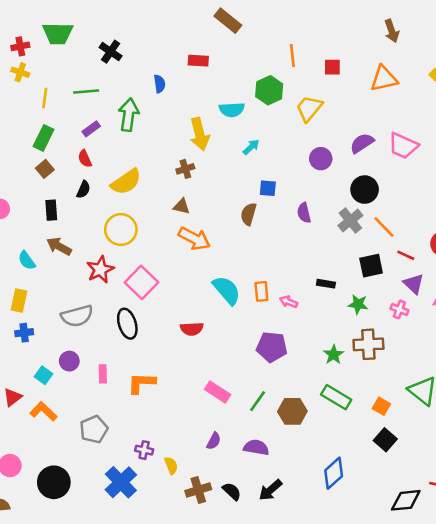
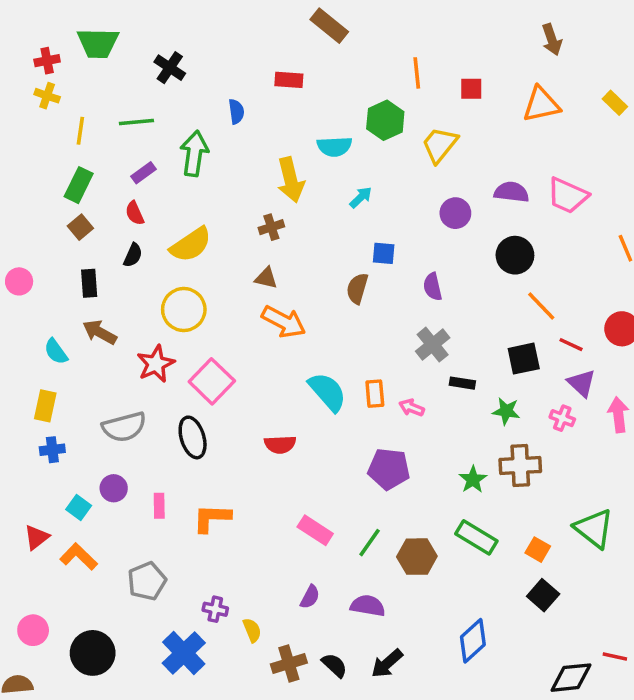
purple semicircle: (362, 143) -> (511, 192), turned 40
gray cross: (350, 221) -> (433, 345), moved

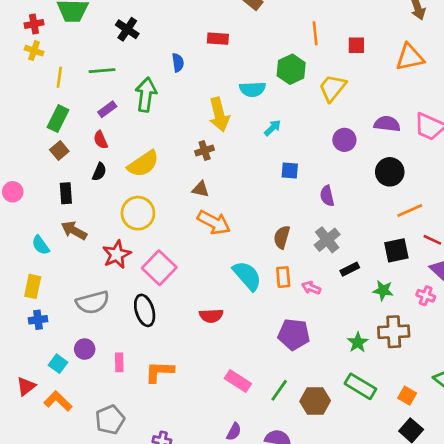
brown semicircle: (357, 288) -> (282, 237), moved
orange line: (541, 306) -> (410, 210), turned -70
black rectangle: (462, 383) -> (350, 269), turned -36

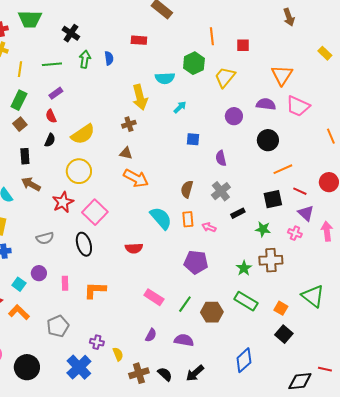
orange triangle: (410, 57) -> (282, 75), moved, turned -45
green arrow: (146, 95) -> (85, 59), moved, size x0.7
gray semicircle: (93, 302) -> (45, 238), size x0.7

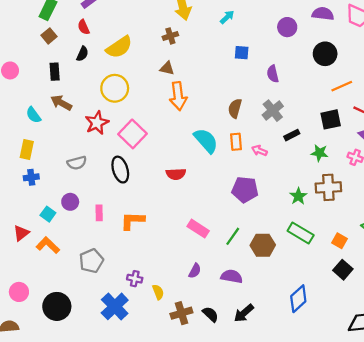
orange arrow: (136, 178) -> (178, 96), turned 55

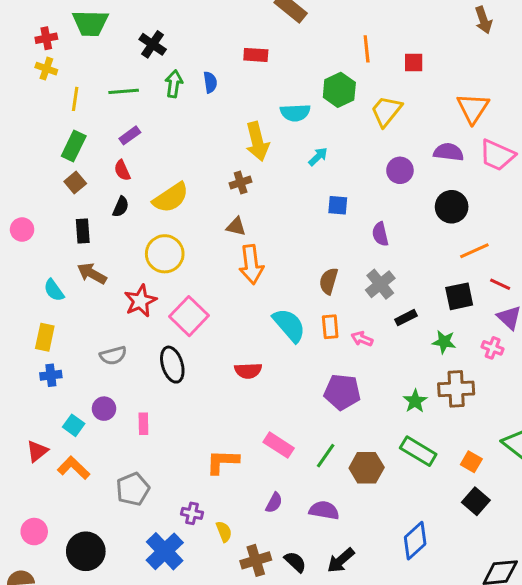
orange L-shape: (133, 221) -> (222, 462), moved

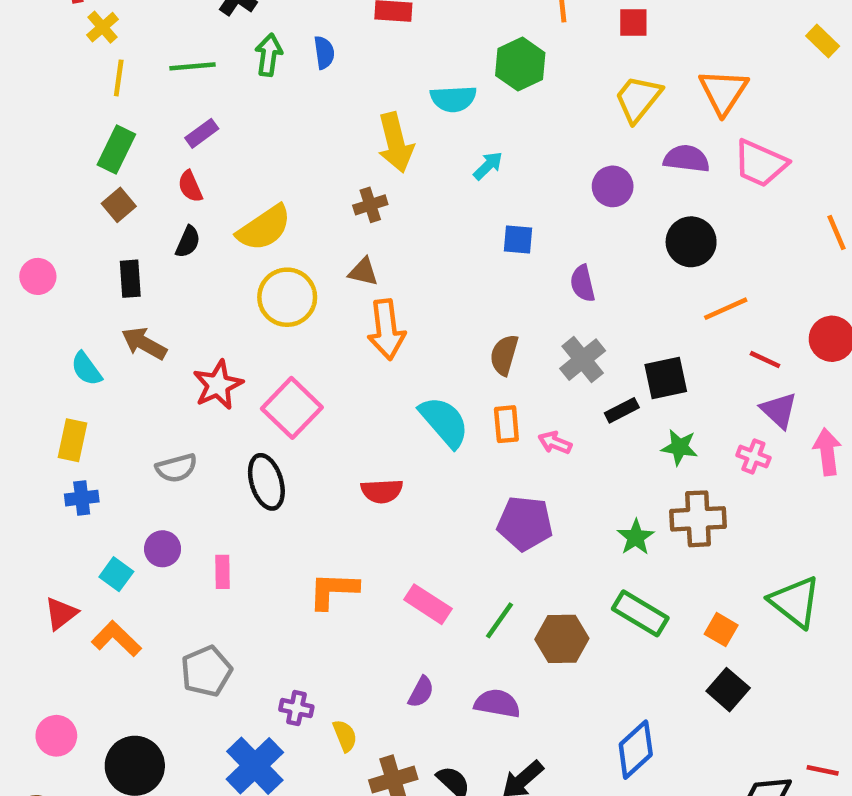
yellow cross: (46, 69) -> (103, 27), moved, turned 30
yellow trapezoid: (386, 111) -> (638, 99), moved
yellow circle: (165, 254) -> (287, 297), moved
black square: (459, 296) -> (666, 378), moved
orange L-shape: (222, 462) -> (333, 590), moved

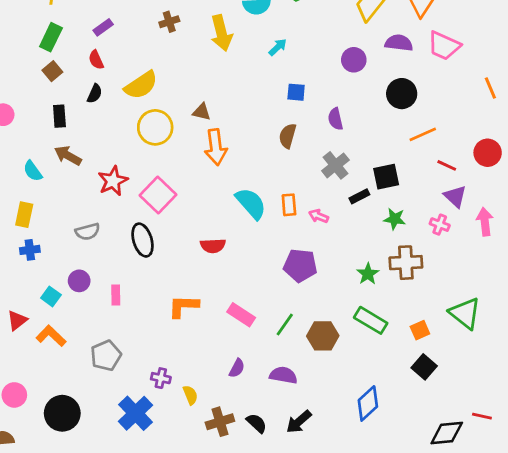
brown cross: (370, 205) -> (169, 22), moved
brown semicircle: (504, 355) -> (288, 136), moved
orange square: (721, 630) -> (420, 330), turned 36

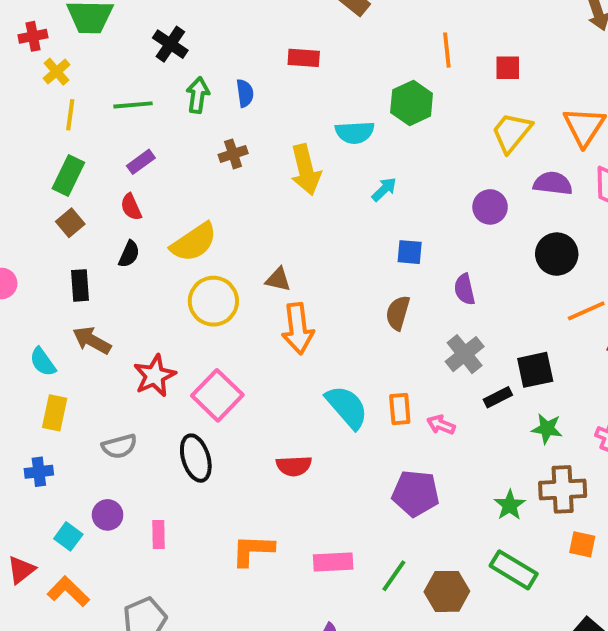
yellow rectangle: (24, 215) -> (55, 413), moved
pink rectangle: (241, 315) -> (333, 562), turned -36
orange square: (420, 330) -> (582, 544), moved, turned 36

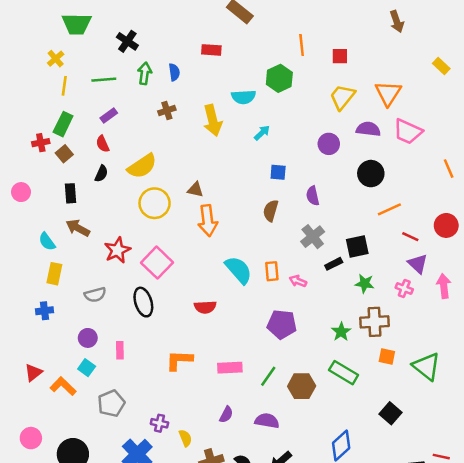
red cross: (33, 36) -> (41, 143), moved
cyan square: (68, 536) -> (87, 368), moved

